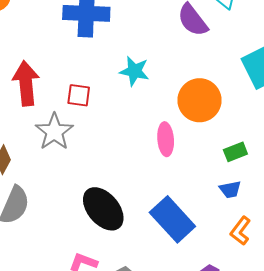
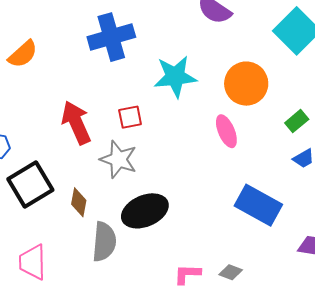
cyan star: (134, 71) -> (175, 77), size x1.4
black ellipse: (103, 209) -> (145, 211), moved, turned -54

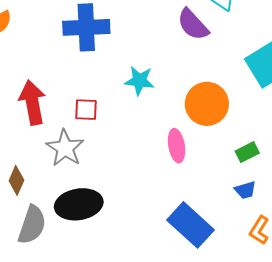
cyan star: (175, 77) -> (139, 81), size x0.7

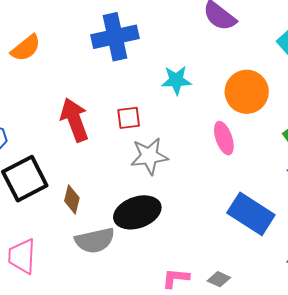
gray star: (65, 148) -> (149, 156), moved, turned -30
gray semicircle: (32, 225) -> (95, 240), turned 69

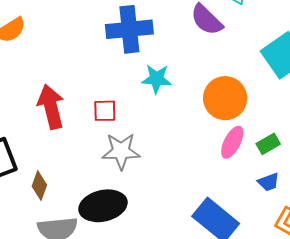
blue cross: (115, 37) -> (129, 29), moved
pink ellipse: (224, 138) -> (232, 142), moved, turned 40

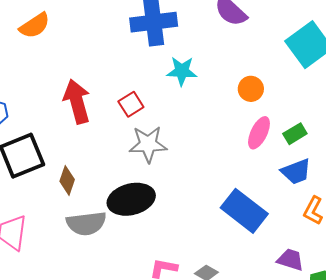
orange circle: (225, 98) -> (251, 89), size x0.6
red square: (105, 111) -> (131, 104), turned -30
blue trapezoid: (268, 182) -> (296, 172), size x1.4

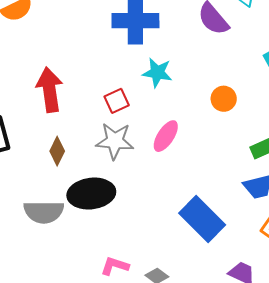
red square: (131, 104) -> (117, 101), moved
pink ellipse: (259, 133) -> (166, 136), moved
brown diamond: (67, 180) -> (57, 151), moved

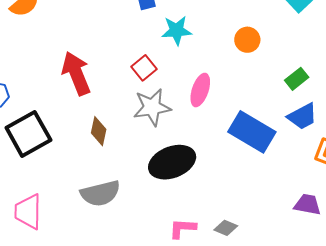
black ellipse: (91, 194) -> (172, 162), moved
blue rectangle: (202, 219) -> (252, 132), moved

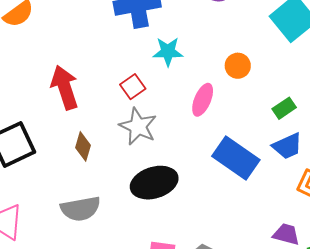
pink ellipse: (200, 90) -> (203, 100), moved
gray star: (152, 107) -> (138, 126), turned 30

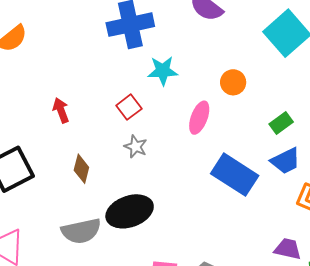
red arrow: (65, 87) -> (61, 110), size x0.6
gray star: (138, 126) -> (136, 147), size x0.6
black ellipse: (154, 183) -> (130, 211), moved

